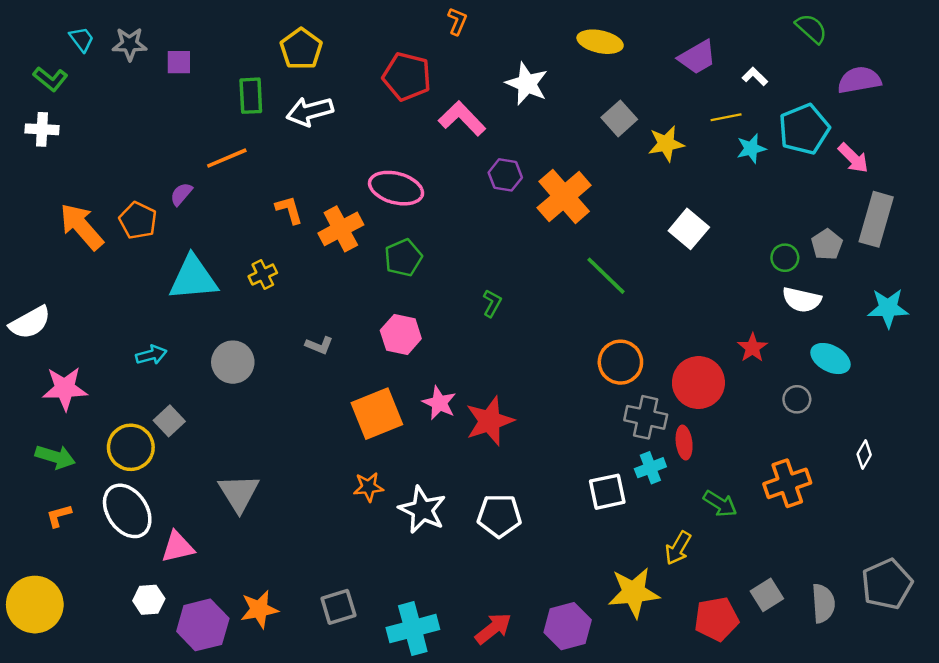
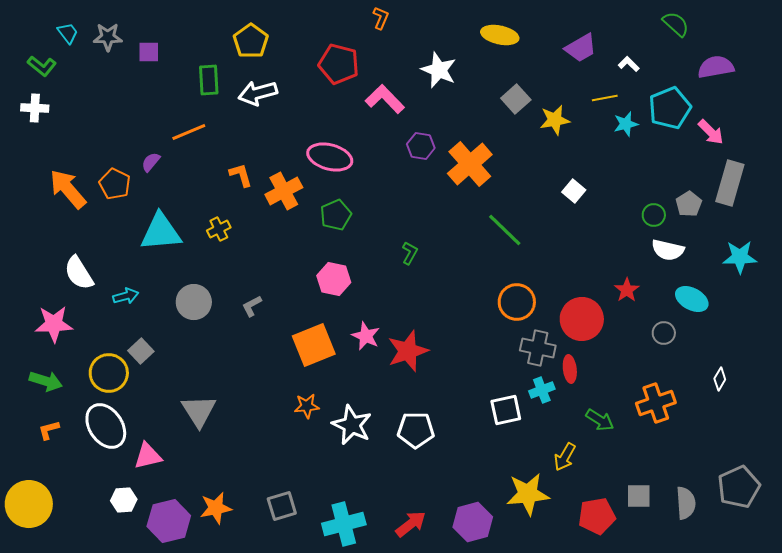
white square: (689, 229) -> (574, 191), size x0.7
white semicircle: (30, 322) -> (79, 273), moved, turned 87
gray L-shape: (319, 345) -> (252, 306), moved, turned 130
gray square: (767, 595) -> (639, 496), turned 32

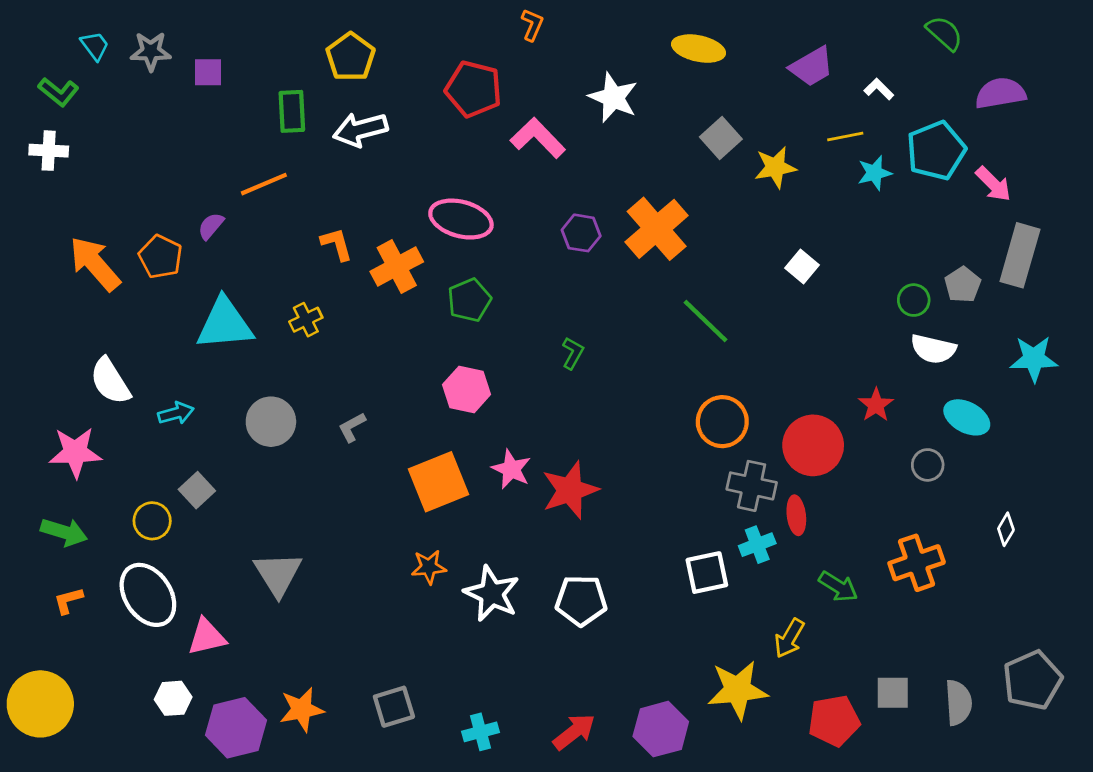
purple hexagon: (421, 146) -> (581, 233), moved
yellow circle: (109, 373) -> (152, 521), size x0.7
cyan cross: (344, 524) -> (481, 732), size x0.6

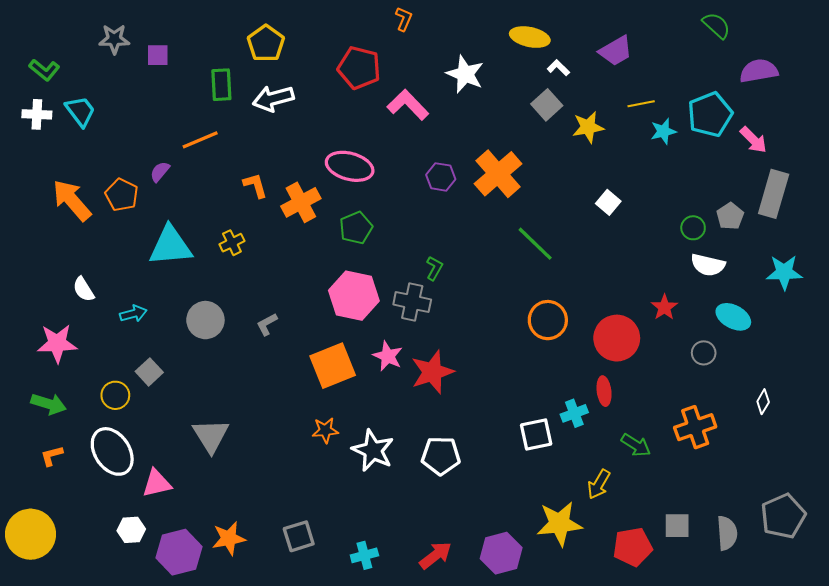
cyan trapezoid: (95, 46) -> (80, 111), moved, size x1.4
white L-shape: (879, 89) -> (558, 68), moved
white semicircle: (110, 381) -> (84, 289), size x0.7
pink hexagon: (467, 389) -> (354, 296), size x1.4
gray cross: (752, 486) -> (412, 302), moved

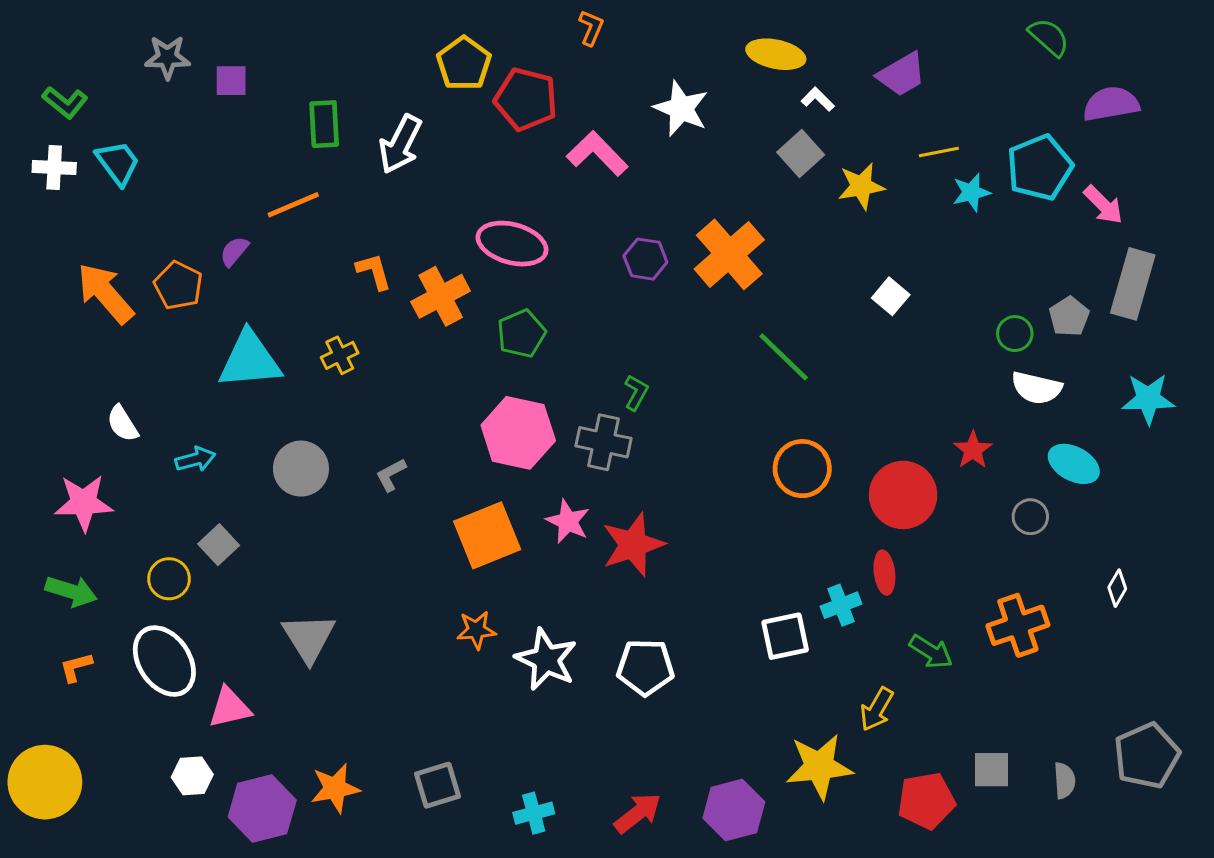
yellow pentagon: (266, 43) -> (464, 64), moved
white arrow: (273, 98) -> (400, 144), turned -48
gray semicircle: (727, 533) -> (1064, 781), size x0.7

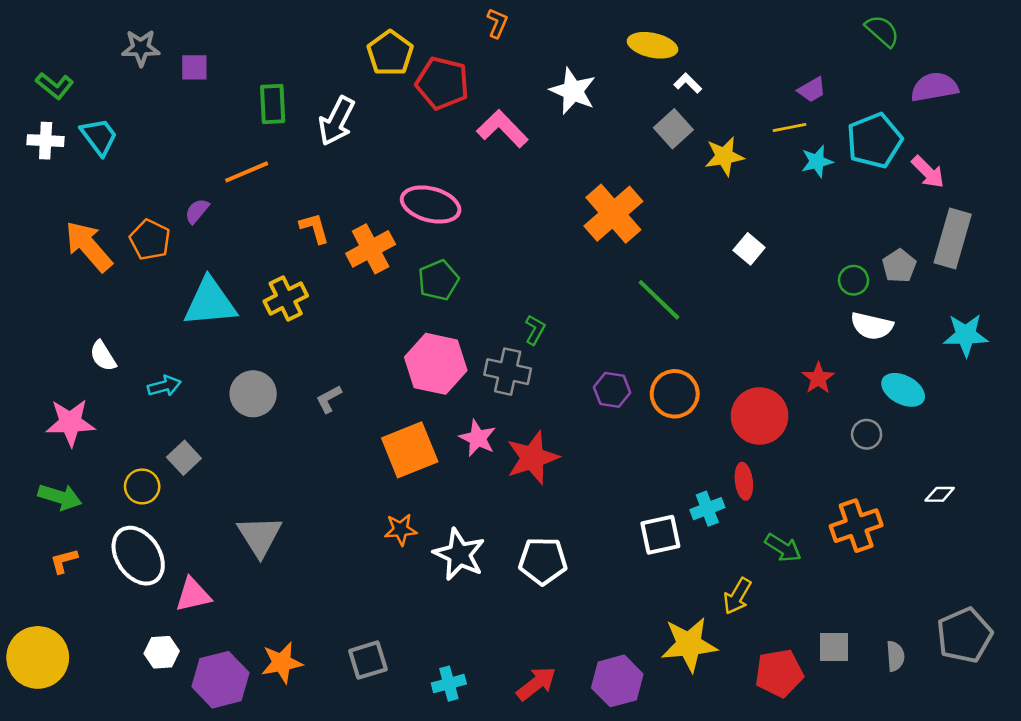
purple trapezoid: (902, 74) -> (812, 90), moved, size x0.7
purple hexagon: (645, 259) -> (612, 390), moved
yellow cross: (340, 355) -> (286, 298), size x1.4
white diamond: (1117, 588) -> (940, 494), turned 60

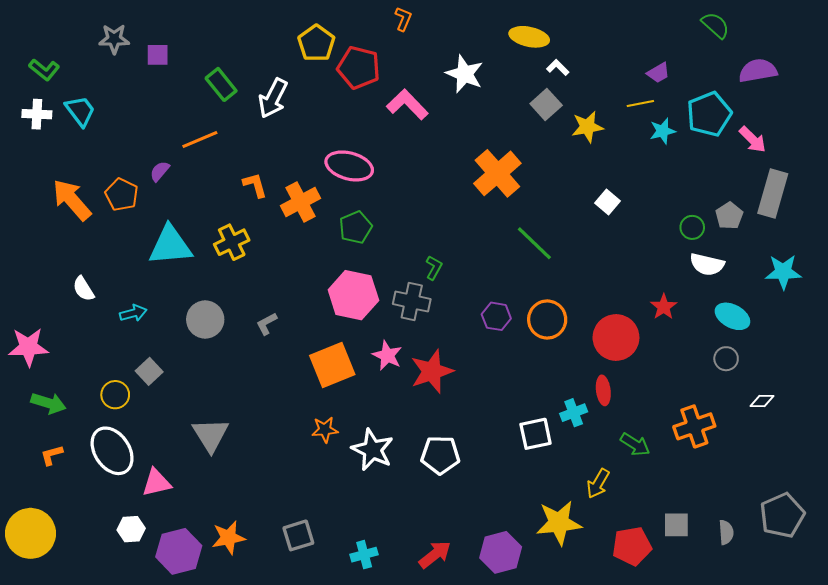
green rectangle: (273, 104) -> (221, 84), turned -36
pink star: (70, 423) -> (28, 347), moved
gray circle: (867, 434) -> (726, 359), moved

